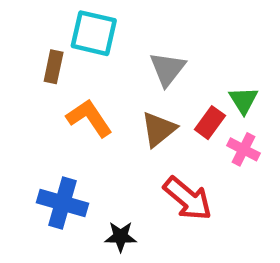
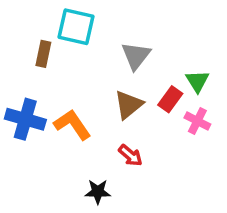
orange L-shape: (89, 118) -> (72, 125), moved
red arrow: (188, 199) -> (130, 155), moved, size x0.6
blue cross: (62, 203) -> (25, 119), moved

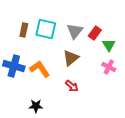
cyan square: (76, 27) -> (46, 29), moved
red rectangle: (170, 99) -> (95, 33), moved
black star: (98, 192) -> (36, 106), moved

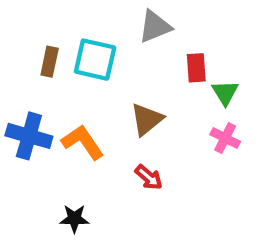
gray triangle: (75, 31) -> (155, 26), moved, turned 30
red rectangle: (95, 33) -> (196, 68), turned -40

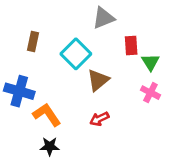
cyan square: (95, 60) -> (76, 54), moved, turned 32
orange L-shape: (83, 142) -> (47, 115), moved
red arrow: (149, 177) -> (99, 119), turned 114

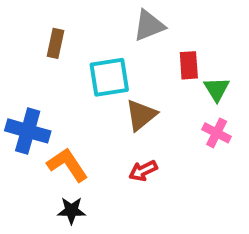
brown rectangle: (33, 41) -> (56, 43), moved
cyan square: (76, 54) -> (109, 77), turned 36

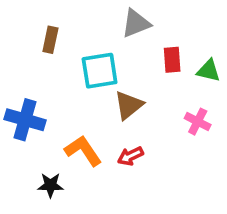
green triangle: (217, 89) -> (209, 71), moved, turned -45
orange L-shape: (67, 165) -> (83, 151), moved
black star: (71, 210) -> (50, 185), moved

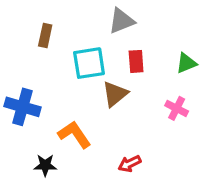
red rectangle: (172, 60) -> (136, 61), moved
green triangle: (209, 71) -> (186, 63), turned -35
red arrow: (130, 156) -> (130, 164), moved

